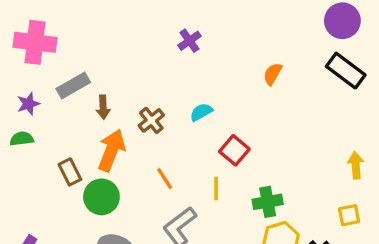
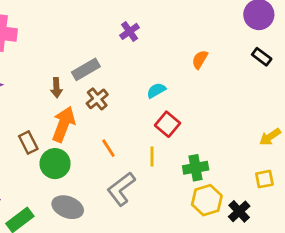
black rectangle: (346, 71) -> (262, 57), size x0.6
gray rectangle: (73, 86) -> (86, 69), moved
cyan semicircle: (201, 112) -> (156, 90), moved
yellow arrow: (356, 165) -> (270, 137), turned -120

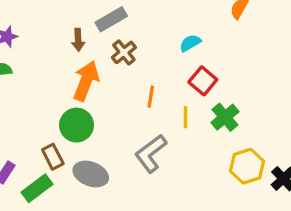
brown rectangle: (28, 142) -> (53, 157), moved
orange line: (108, 148) -> (151, 97), moved, turned 42
green cross: (196, 168) -> (225, 117), moved, turned -30

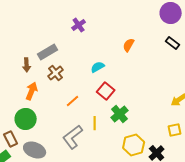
orange arrow: (86, 81) -> (32, 91), size x0.7
orange line: (151, 97) -> (73, 101), turned 40
yellow line: (185, 117) -> (95, 123), moved

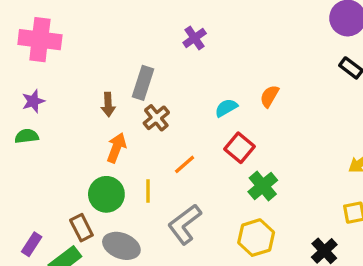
orange semicircle: (129, 45) -> (269, 96), moved
gray rectangle: (48, 52) -> (143, 83), turned -42
yellow line: (95, 123) -> (148, 191), moved
yellow hexagon: (134, 145) -> (256, 238), moved

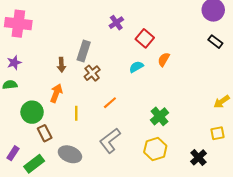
orange arrow: (116, 148) -> (56, 93), moved
red square: (239, 148) -> (145, 38), moved
yellow line: (148, 191) -> (76, 113), moved
green circle: (106, 194) -> (32, 112), moved
brown rectangle: (81, 228) -> (45, 133), moved

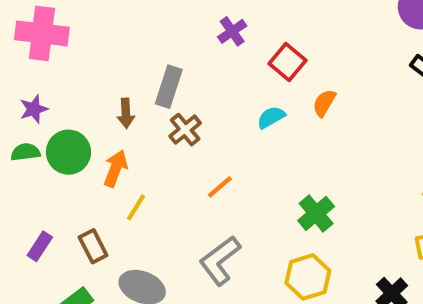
green circle: (32, 112) -> (68, 152), moved
yellow line: (76, 113) -> (136, 207), moved, turned 32
purple rectangle: (13, 153) -> (40, 246), moved

